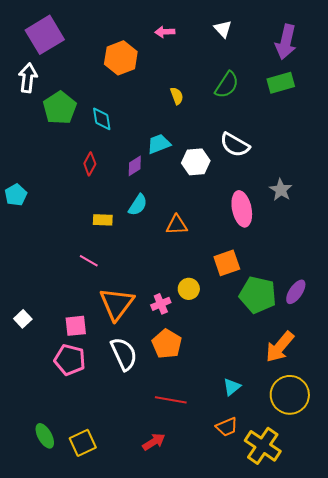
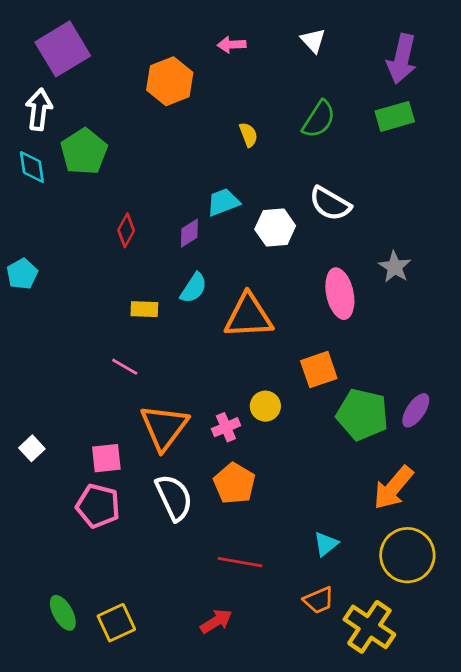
cyan diamond: (102, 119) -> (32, 167), moved
orange triangle: (177, 225) -> (248, 316), size x1.6

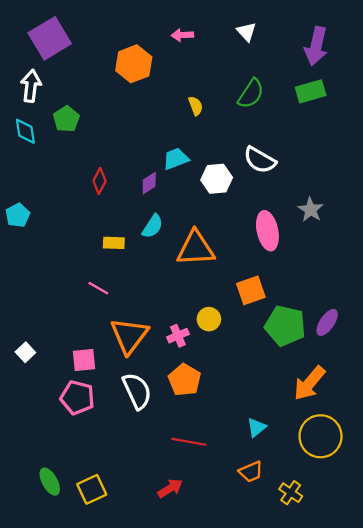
green pentagon: (84, 152) -> (66, 119), size x0.7
yellow cross: (369, 627) -> (291, 493), size x0.6

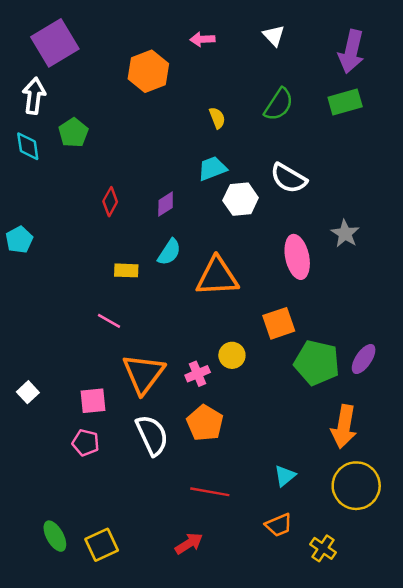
cyan trapezoid: (176, 159) -> (212, 168), moved
orange arrow: (309, 383) -> (344, 427), turned -30
pink pentagon: (77, 398) -> (86, 443), size x0.7

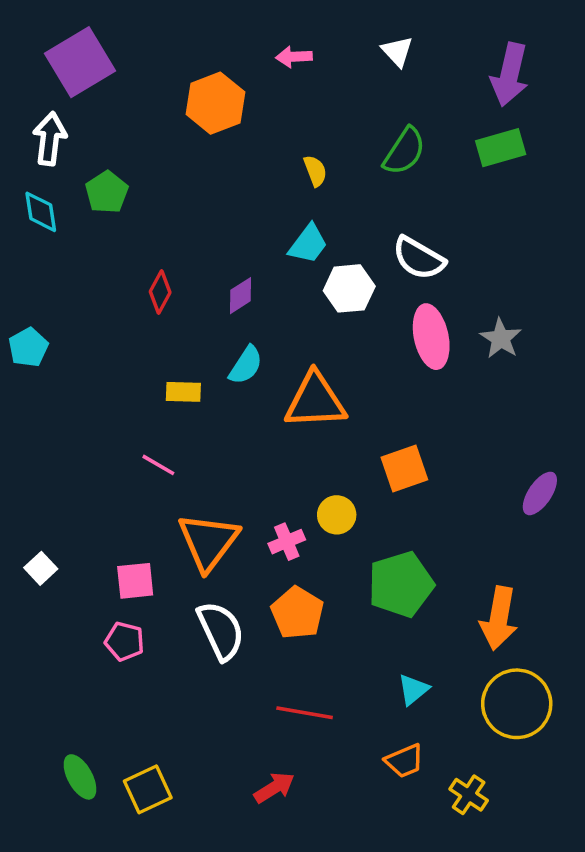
cyan trapezoid: (212, 168) -> (308, 244), turned 148
pink ellipse: (297, 257) -> (431, 337), moved
purple ellipse: (364, 359) -> (540, 493), moved
green pentagon: (317, 363) -> (401, 584), moved, turned -30

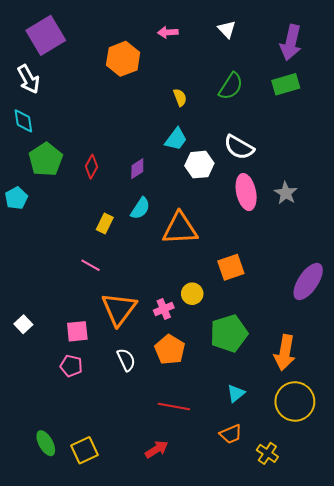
white arrow: (50, 139) -> (28, 79), turned 144
green pentagon: (107, 192) -> (46, 159), moved, size x1.4
yellow rectangle: (183, 392) -> (105, 224), turned -66
purple ellipse: (540, 493) -> (308, 281), size x1.5
white semicircle: (221, 631) -> (126, 360), size x0.7

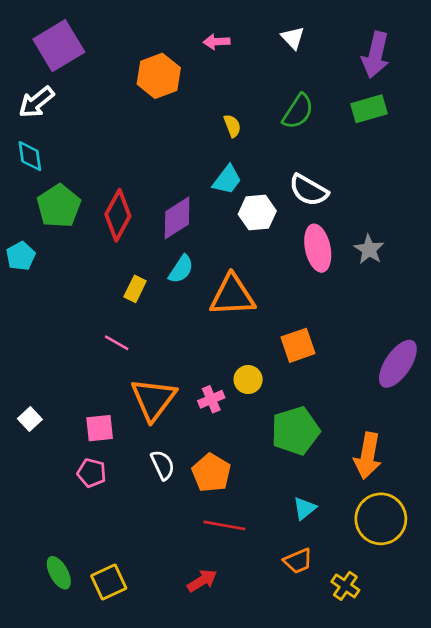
white arrow: (28, 79) -> (36, 102), turned 80
red diamond: (92, 167) -> (118, 215), size x1.6
purple diamond: (137, 169) -> (177, 218), size x1.6
orange pentagon: (170, 350) -> (211, 473), moved

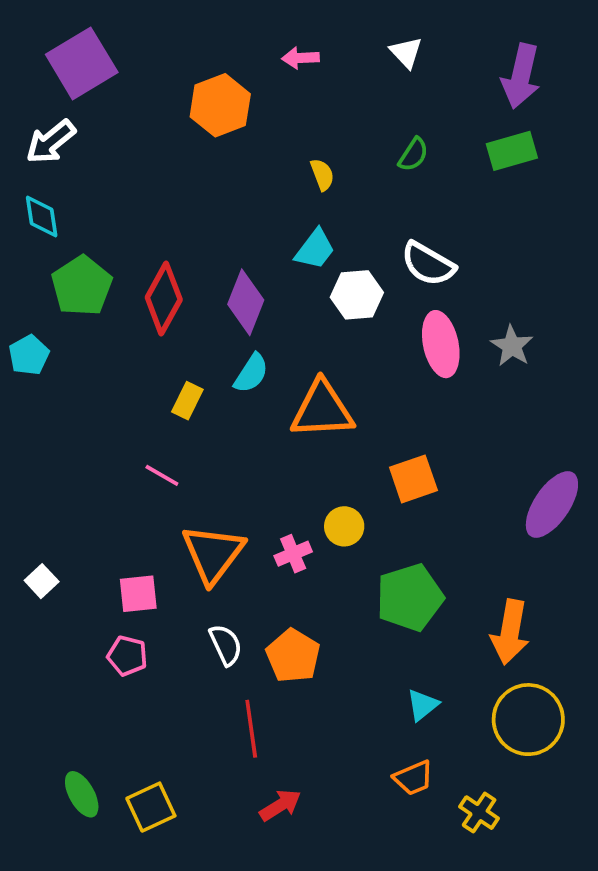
green semicircle: (298, 111) -> (413, 155), size x0.7
purple diamond: (177, 218) -> (246, 302), turned -36
red line: (224, 525) -> (251, 729), moved, turned 72

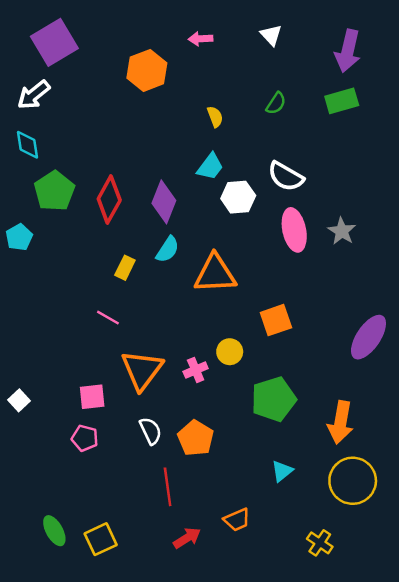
white square: (42, 581) -> (19, 400), moved
orange trapezoid: (413, 778) -> (237, 520), moved

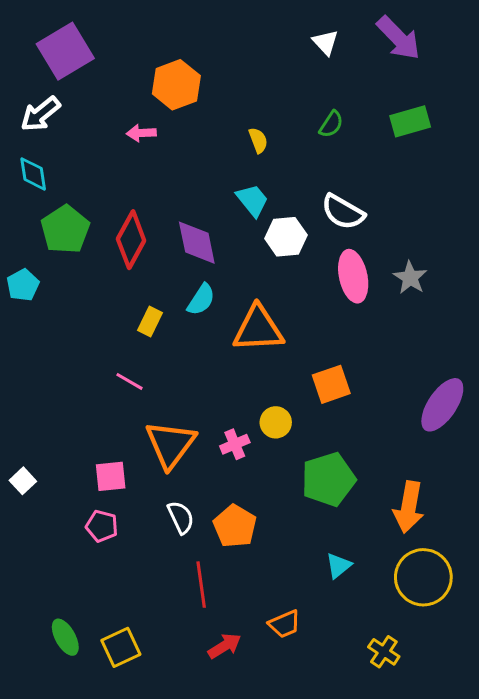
pink arrow: (200, 39) -> (141, 133), moved
purple arrow: (348, 51) -> (398, 38), moved, turned -57
cyan trapezoid: (210, 167) -> (252, 200), turned -76
purple diamond: (164, 202) -> (197, 243), turned -33

